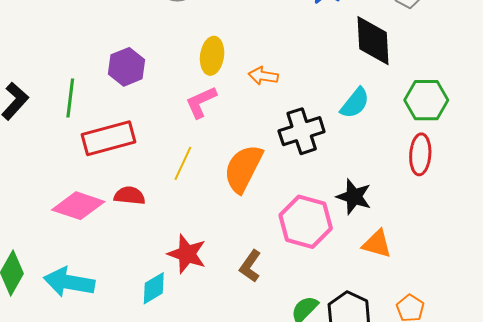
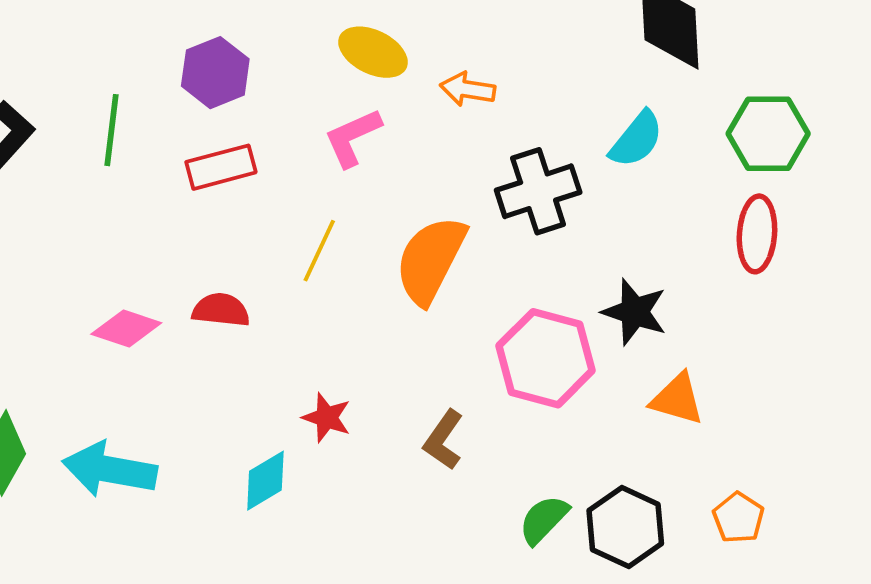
yellow ellipse: (212, 56) -> (373, 52), turned -72
red rectangle: (108, 138) -> (221, 167), moved, size x0.7
pink diamond: (78, 206) -> (126, 329), size x0.7
red star: (187, 254) -> (327, 418), size x0.7

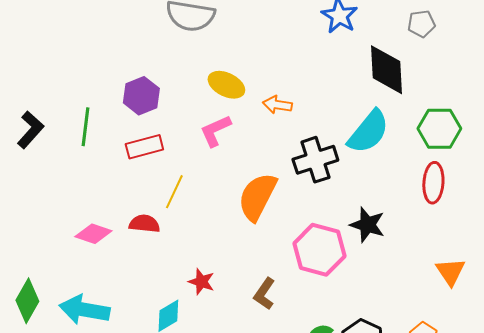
cyan semicircle: (636, 139) -> (368, 132), size x1.4
yellow line: (319, 251) -> (174, 192), moved
orange triangle: (677, 399) -> (450, 272), moved, turned 40

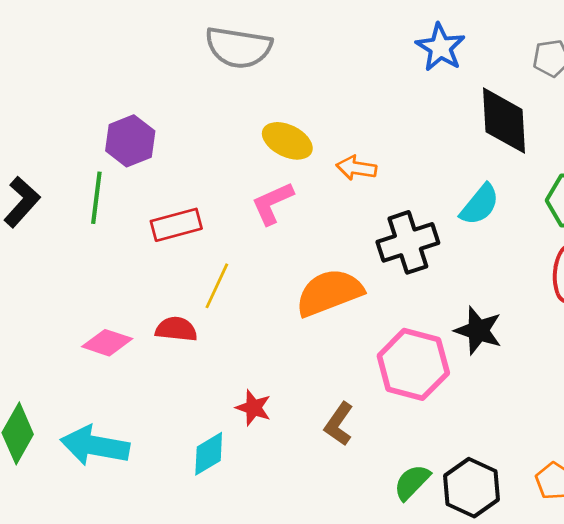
purple hexagon: (141, 96) -> (130, 141), moved
cyan semicircle: (368, 132) -> (480, 205), size x0.7
orange semicircle: (257, 197) -> (329, 293), turned 42

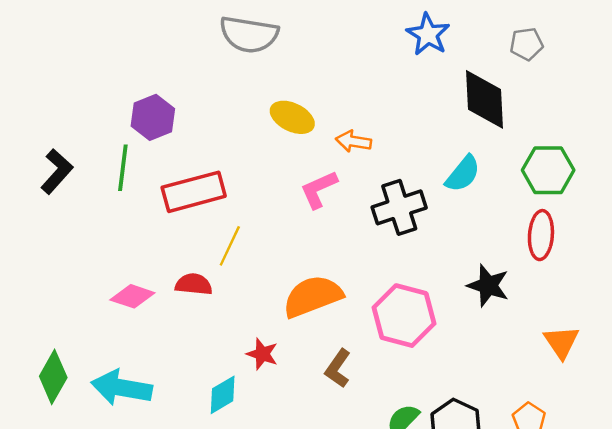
pink L-shape: (272, 203) -> (319, 189), moved
red rectangle: (176, 225) -> (194, 192), size x1.4
orange semicircle: (329, 293) -> (313, 296), moved
black star: (478, 331) -> (488, 286), moved

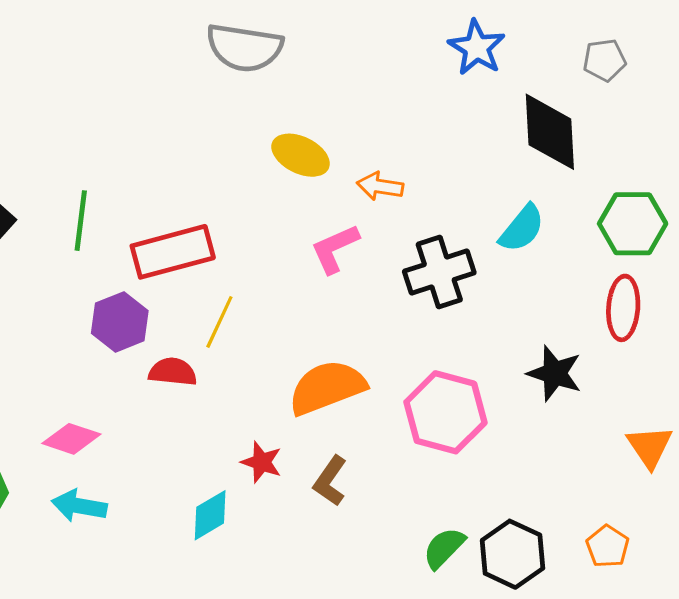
purple hexagon: (153, 117) -> (120, 322), moved
pink diamond: (132, 296) -> (71, 439), moved
brown L-shape: (338, 368) -> (330, 481), moved
cyan arrow: (122, 388) -> (79, 506), size x0.7

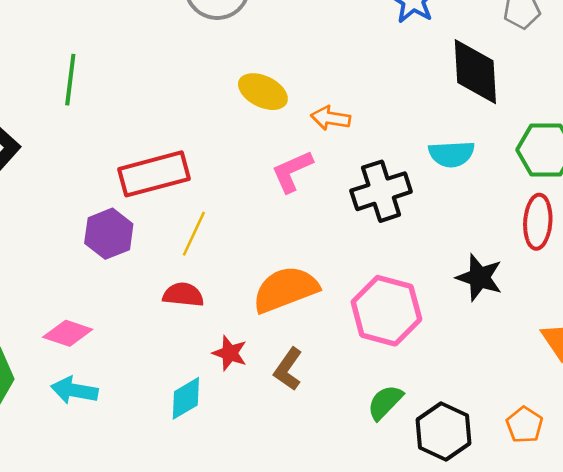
green line: (81, 221) -> (70, 80), moved
cyan semicircle: (522, 228) -> (451, 154), turned 48
red semicircle: (173, 372) -> (183, 295), moved
green semicircle: (444, 548) -> (385, 402), moved

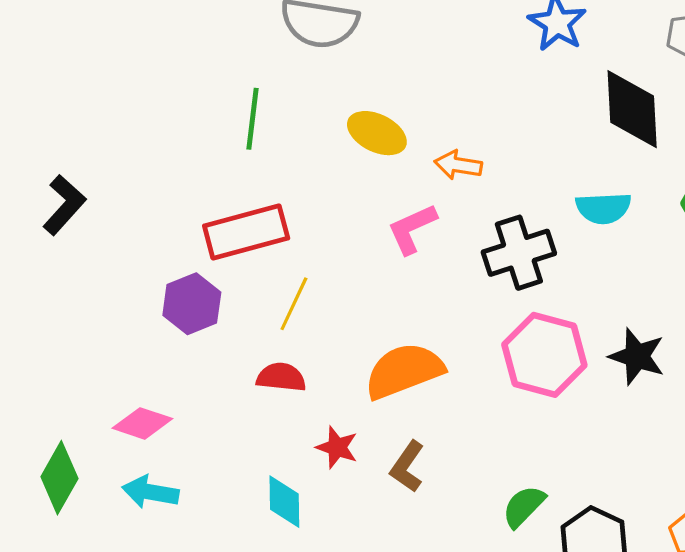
green line: (70, 80) -> (252, 119), moved
pink hexagon: (386, 311) -> (544, 355), moved
cyan diamond: (186, 398) -> (284, 502), turned -60

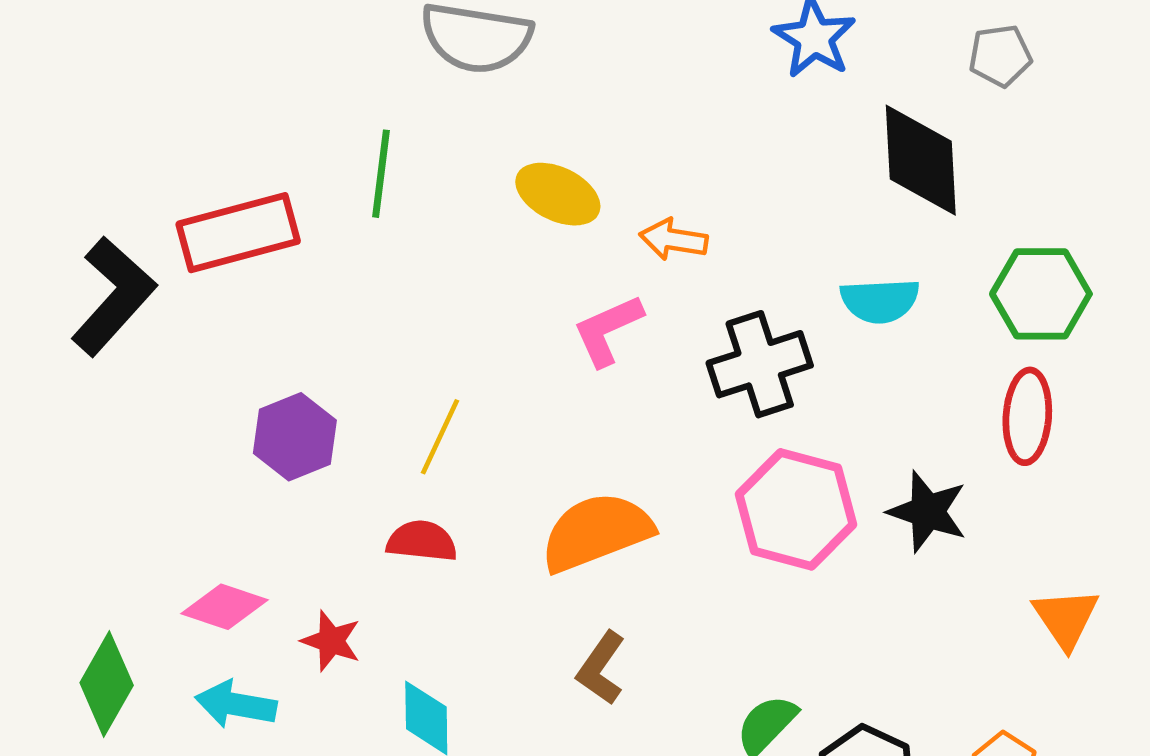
black L-shape: (64, 205) -> (113, 296), size x1.4
red rectangle: (246, 232) -> (238, 233), moved
red star: (337, 447) -> (331, 641), moved

